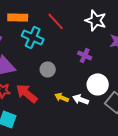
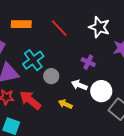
cyan cross: (33, 37) -> (33, 60), moved, turned 30
white arrow: (81, 99) -> (79, 85), moved

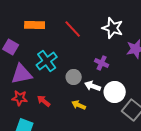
gray circle: (51, 76) -> (74, 77), moved
red arrow: (30, 100) -> (44, 101), size x0.6

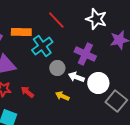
orange rectangle: (35, 25) -> (21, 32), moved
cyan cross: (47, 61) -> (42, 46), moved
purple cross: (102, 63) -> (85, 54), size x1.5

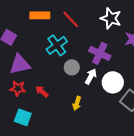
orange rectangle: (21, 32) -> (40, 15), moved
white arrow: (76, 77) -> (91, 76), turned 98
yellow arrow: (62, 96) -> (77, 103), moved, turned -96

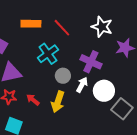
yellow arrow: (77, 103) -> (58, 102), moved, size x1.5

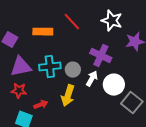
orange rectangle: (31, 24) -> (43, 32), moved
cyan cross: (48, 54) -> (50, 67), moved, turned 30
red arrow: (33, 100) -> (41, 105), moved, turned 120

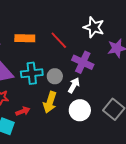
red line: (72, 22) -> (59, 40), moved
white circle: (114, 85) -> (80, 110), moved

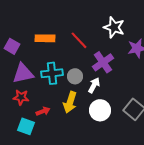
purple cross: (83, 62) -> (103, 62), turned 30

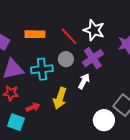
white star: (114, 27) -> (94, 30), moved
gray circle: (75, 76) -> (66, 59), moved
white circle: (100, 110) -> (104, 120), moved

